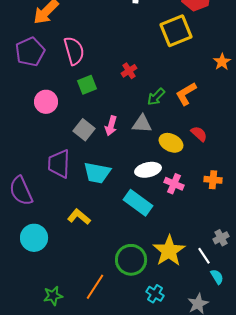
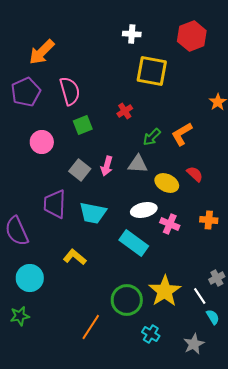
yellow square: (176, 31) -> (152, 71), moved, turned 32
green star: (53, 296) -> (20, 316), moved

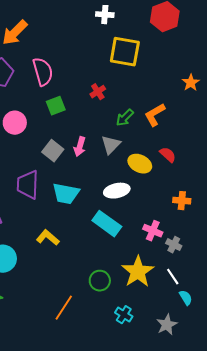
gray triangle: (138, 164) -> (111, 145), turned -50
pink cross: (170, 224) -> (153, 231), moved
gray cross: (217, 278) -> (174, 245), moved, turned -35
green circle: (127, 300) -> (100, 281), size x0.7

